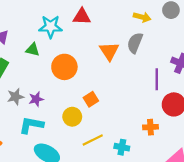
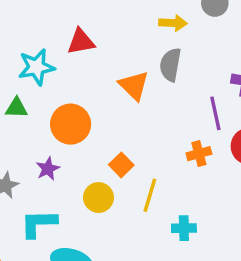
purple star: (36, 99) -> (48, 169), moved
orange cross: (150, 127) -> (199, 154), moved
yellow line: (93, 140) -> (150, 195), moved, turned -35

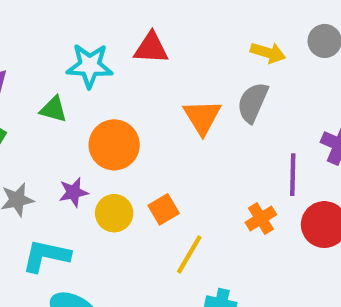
orange cross: (199, 154) -> (261, 219), turned -30
yellow circle: (98, 198) -> (114, 213), moved

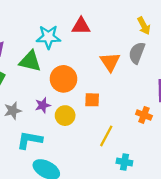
yellow arrow: (268, 53) -> (144, 26), turned 48
green triangle: (53, 109) -> (30, 61), size x1.5
orange square: (164, 209) -> (92, 100), moved, turned 35
orange cross: (261, 219) -> (144, 115), turned -35

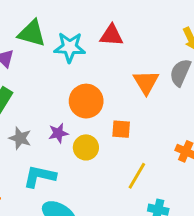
green triangle: (30, 61) -> (32, 33), moved
gray star: (13, 111) -> (20, 138), turned 30

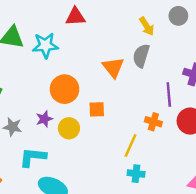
red triangle: (111, 35) -> (75, 17), moved
yellow line: (137, 176) -> (131, 145), moved

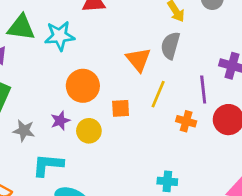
yellow line: (131, 145) -> (158, 94), moved

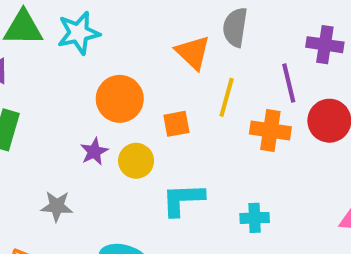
orange cross: (186, 121) -> (270, 130), size x1.4
gray star: (24, 131) -> (57, 206), moved
cyan L-shape: (48, 165) -> (183, 199), moved

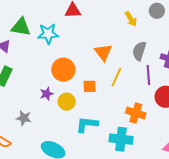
gray semicircle: (235, 27) -> (139, 51), moved
orange cross: (270, 130) -> (136, 113), moved
cyan cross: (255, 218) -> (121, 139), size x1.6

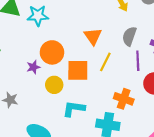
orange square: (90, 86) -> (78, 70), size x1.6
purple star: (47, 94) -> (33, 67), moved

